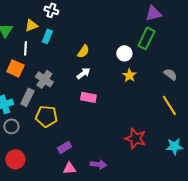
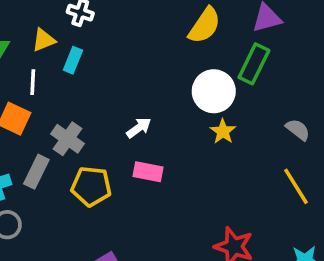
yellow semicircle: (83, 51) -> (205, 25), moved, size x1.5
white circle: (124, 53) -> (214, 91), size x1.5
yellow pentagon: (46, 116) -> (91, 186), moved

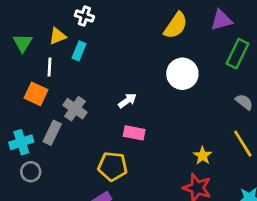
green rectangle: (254, 64) -> (237, 54), moved
yellow star: (223, 131) -> (203, 156), moved
yellow pentagon: (91, 186) -> (113, 166), moved

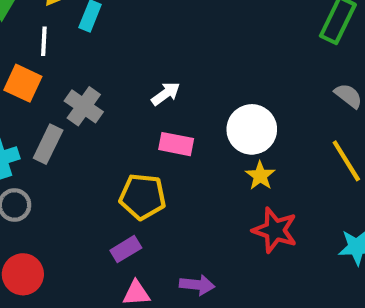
white circle: (182, 74) -> (252, 129), moved
yellow star: (203, 156) -> (260, 176), moved

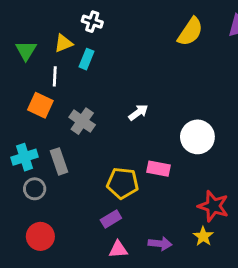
gray rectangle: (48, 144) -> (59, 161), moved, turned -45
pink rectangle: (176, 144) -> (159, 169), moved
yellow star: (260, 176) -> (203, 236), moved

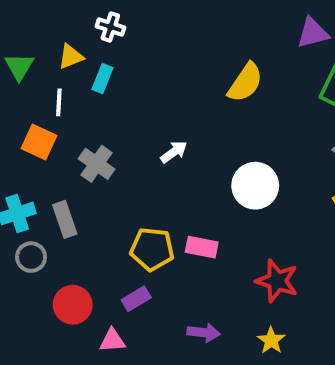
yellow semicircle: (190, 32) -> (245, 82), moved
pink rectangle: (159, 169) -> (202, 247), moved
red circle: (40, 236) -> (73, 305), moved
yellow star: (203, 236) -> (271, 340), moved
pink triangle: (118, 249) -> (112, 340), moved

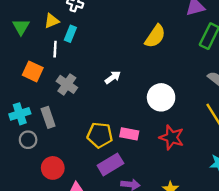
white line: (59, 102) -> (55, 49), moved
red star: (277, 281) -> (172, 137), moved
purple rectangle: (136, 299) -> (110, 164), moved, size x1.5

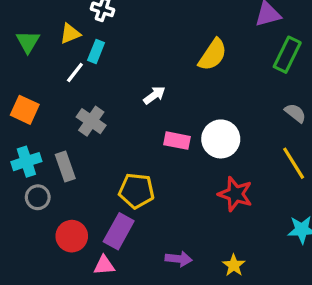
white line: (55, 49) -> (75, 73), turned 35
orange square: (33, 71) -> (25, 110), moved
white arrow: (113, 77) -> (154, 95), moved
pink rectangle: (129, 134) -> (177, 141), moved
purple rectangle: (110, 164) -> (119, 231), moved, turned -30

